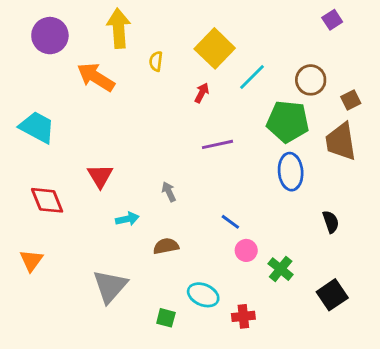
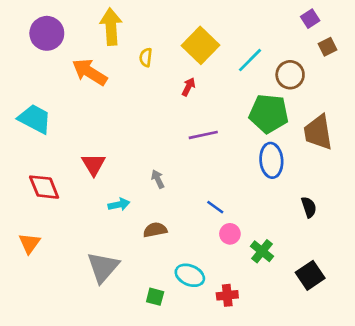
cyan line: (252, 77) -> (250, 60), moved
brown square: (351, 100) -> (328, 47), moved

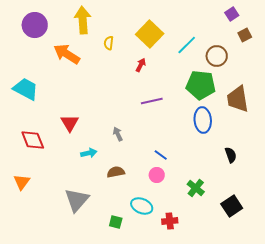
pink circle: (230, 234) -> (157, 175), moved

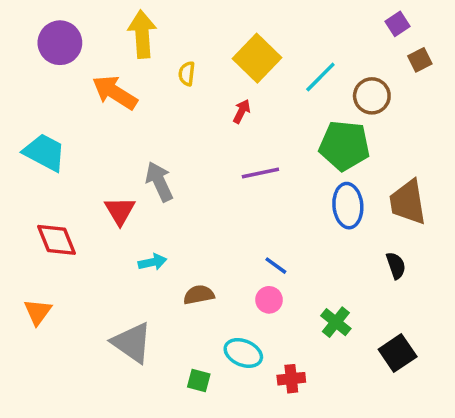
brown trapezoid: (238, 99) -> (408, 202), moved
gray arrow: (118, 134) -> (159, 182), moved, size x1.6
gray triangle: (77, 200) -> (132, 343), turned -36

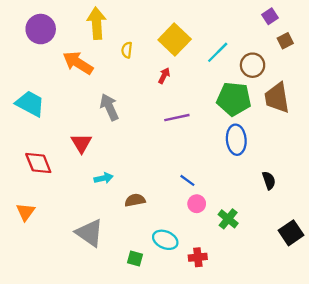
gray arrow: (159, 182) -> (109, 107), moved
brown trapezoid: (408, 202) -> (277, 98), moved
pink circle: (269, 300) -> (197, 204), moved
black square: (398, 353) -> (291, 233), moved

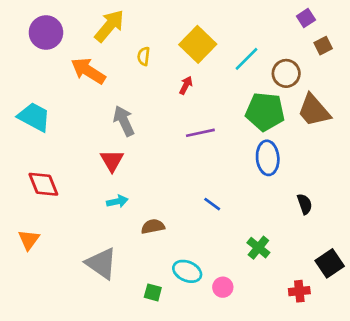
yellow arrow: (97, 23) -> (109, 26), turned 44
brown trapezoid: (277, 98) -> (314, 110), turned -32
red triangle: (81, 143) -> (112, 160), moved
pink circle: (197, 204) -> (223, 287), moved
red cross: (198, 257) -> (299, 291), moved

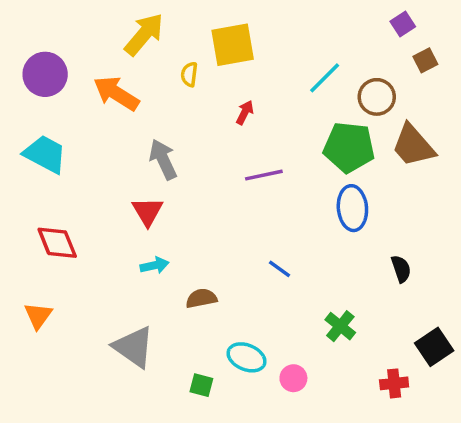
purple circle: (46, 32) -> (45, 74), moved
yellow square: (198, 44) -> (233, 45), moved, turned 36

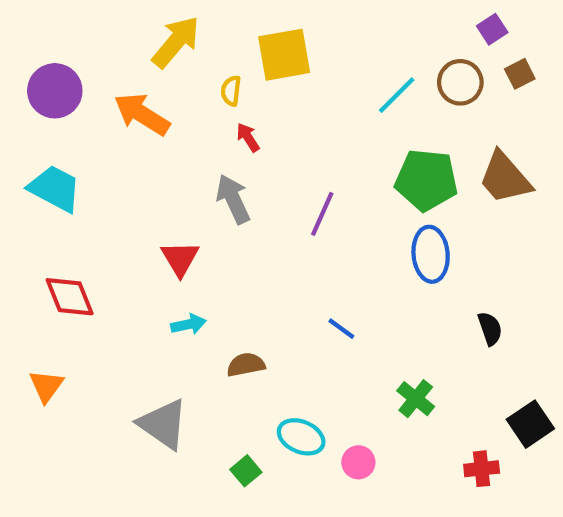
brown circle: (377, 97) -> (460, 82), moved
red arrow: (245, 113) -> (248, 137), moved, turned -60
gray arrow: (163, 159) -> (233, 199), moved
purple line: (264, 175) -> (322, 214), turned -54
green square: (201, 385) -> (246, 471), turned 35

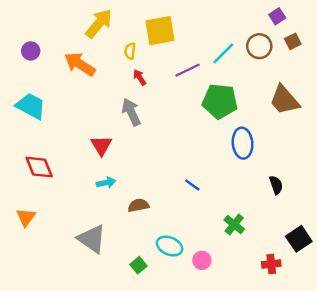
purple circle: (55, 91) -> (31, 51), size x0.6
green pentagon: (426, 180) -> (220, 101), moved
purple line: (322, 214) -> (187, 70), moved, turned 40

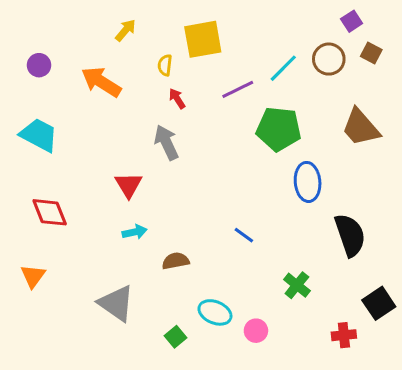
yellow arrow: (99, 23) -> (125, 30), size x0.6
brown square: (293, 41) -> (371, 53), turned -35
black semicircle: (276, 185) -> (350, 235), size x1.8

